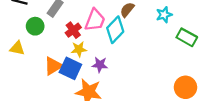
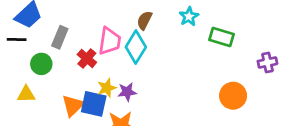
yellow star: (79, 49) -> (107, 88), moved

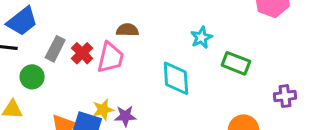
brown semicircle: (144, 20) -> (127, 30), moved, turned 60
cyan diamond: (136, 47) -> (176, 78), moved, turned -40
red cross: (87, 58) -> (82, 53), moved

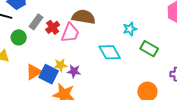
brown semicircle: (127, 30) -> (84, 17), size x1.6
cyan diamond: (176, 78) -> (110, 52), turned -35

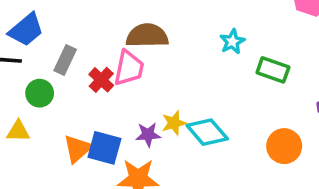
red cross: (53, 27) -> (101, 80), moved
cyan diamond: (110, 52) -> (207, 132), moved
yellow star: (60, 65) -> (174, 123), moved

